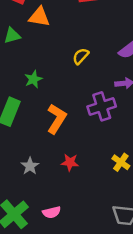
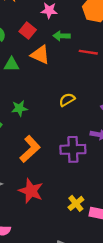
red star: (70, 162) -> (31, 191), size x1.5

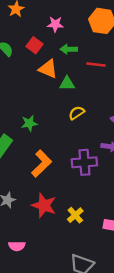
green triangle: (12, 64) -> (67, 84), moved
yellow cross: (76, 203) -> (75, 215), moved

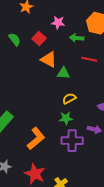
green arrow: (69, 49) -> (77, 38), moved
green star: (29, 123) -> (66, 118), moved

